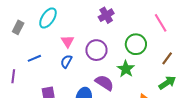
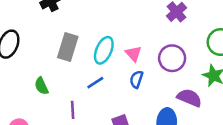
cyan ellipse: (48, 18) -> (104, 50), moved
gray rectangle: (18, 27) -> (68, 47), size x1.5

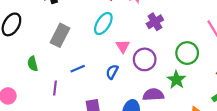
cyan ellipse: (104, 50) -> (103, 24), moved
pink triangle: (133, 54) -> (123, 46), moved
purple semicircle: (189, 98) -> (153, 95), turned -36

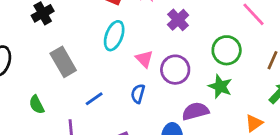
gray rectangle: (60, 35) -> (63, 62), turned -45

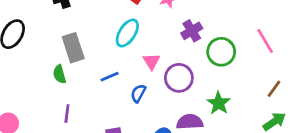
green circle: (227, 50) -> (221, 52), moved
blue line: (94, 99) -> (110, 77), moved
green semicircle: (37, 105) -> (59, 74), moved

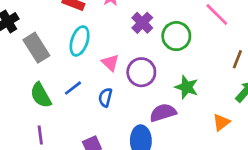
gray rectangle: (73, 48) -> (36, 48), moved
green semicircle: (59, 74) -> (41, 95), moved, size x1.4

